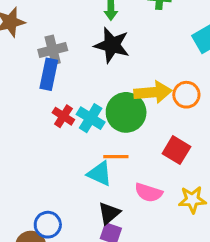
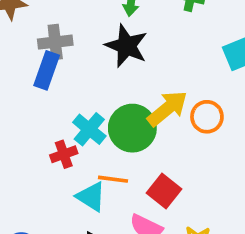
yellow arrow: (153, 92) -> (167, 108), turned -42
red cross: (63, 116) -> (64, 154), moved, turned 30
red square: (176, 150) -> (164, 191), moved

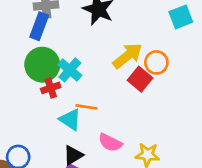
green circle: (132, 128) -> (42, 65), moved
red square: (164, 191) -> (140, 79), moved

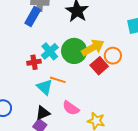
green circle: (42, 65) -> (74, 51), moved

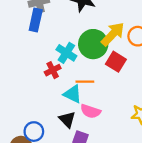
red square: (99, 66) -> (116, 62), moved
pink semicircle: (71, 108) -> (90, 111), moved
black triangle: (43, 113) -> (67, 119), moved, turned -35

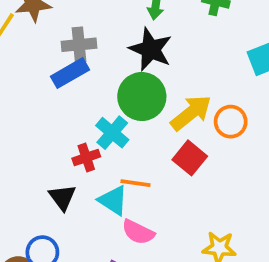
blue rectangle: (36, 20) -> (70, 73), turned 40
green circle: (93, 44) -> (142, 97), moved
black triangle: (67, 119) -> (62, 197), moved

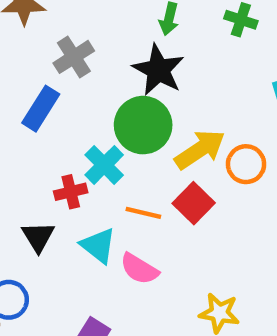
gray cross: (79, 45) -> (74, 57), turned -32
blue rectangle: (70, 73) -> (41, 109), moved, turned -33
orange line: (136, 183) -> (143, 213), moved
pink semicircle: (138, 232) -> (139, 269), moved

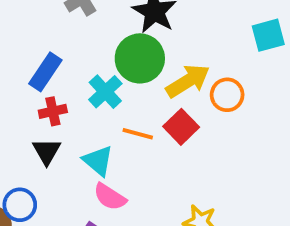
blue rectangle: (41, 109) -> (45, 72), moved
red cross: (71, 192) -> (53, 111), moved
pink semicircle: (139, 269) -> (110, 197), moved

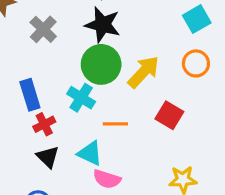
blue rectangle: (45, 72) -> (30, 95), turned -36
orange circle: (227, 95) -> (196, 63), moved
red square: (181, 127) -> (169, 115), moved

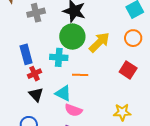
gray cross: (43, 29) -> (36, 13), turned 30
cyan cross: (81, 98) -> (59, 57), turned -30
red square: (169, 115) -> (128, 70), moved

